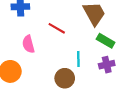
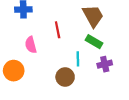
red line: (57, 28) -> (58, 30), turned 49
green rectangle: (106, 41) -> (94, 42), moved

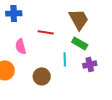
red line: (58, 30) -> (46, 32), turned -70
brown circle: (65, 77) -> (42, 76), moved

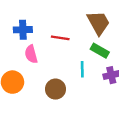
blue cross: (14, 13) -> (23, 30), moved

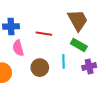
brown circle: (55, 89) -> (40, 68), moved

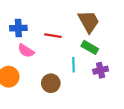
pink semicircle: (18, 48) -> (26, 51), turned -42
brown circle: (40, 68) -> (51, 83), moved

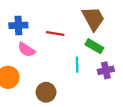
brown circle: (51, 83) -> (46, 92), moved

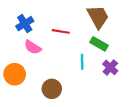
blue cross: (18, 25) -> (25, 24), turned -30
purple cross: (106, 70) -> (110, 67), turned -35

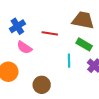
brown trapezoid: (98, 17) -> (83, 20), turned -50

